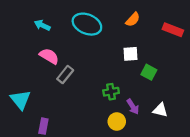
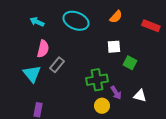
pink semicircle: (49, 56) -> (43, 49), turned 72
green cross: (111, 92) -> (97, 80), size x1.5
cyan triangle: (20, 100) -> (32, 74), moved

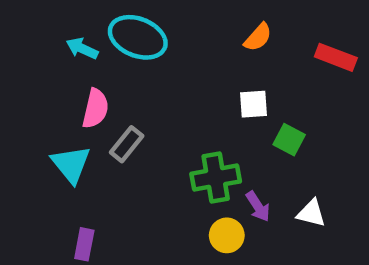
cyan ellipse: (76, 21) -> (138, 37), moved

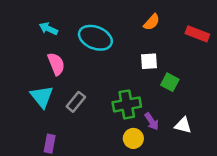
cyan ellipse: (138, 37) -> (95, 38), moved
pink semicircle: (95, 109) -> (56, 64), turned -35
gray rectangle: (127, 144) -> (76, 102), moved

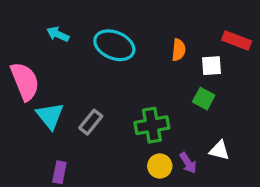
orange semicircle: (152, 22) -> (179, 50), moved, turned -36
white square: (149, 61) -> (212, 66), moved
pink semicircle: (56, 64) -> (25, 81), moved, size x1.4
purple arrow: (152, 121) -> (188, 163), moved

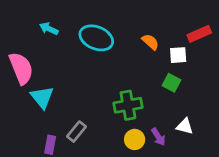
red rectangle: (237, 41) -> (199, 34), turned -45
orange semicircle: (179, 50) -> (150, 42), turned -54
gray rectangle: (91, 122) -> (77, 132), moved

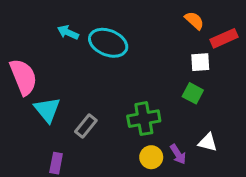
cyan arrow: (49, 29) -> (68, 32), moved
orange semicircle: (150, 42) -> (194, 20), moved
gray rectangle: (77, 132) -> (86, 126), moved

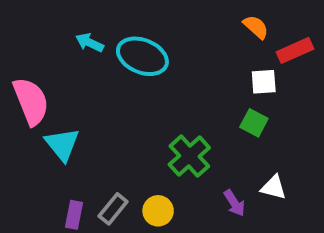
green cross: (144, 119) -> (189, 156), turned -32
gray rectangle: (86, 126) -> (113, 209), moved
yellow circle: (151, 157) -> (158, 211), moved

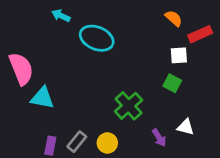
cyan arrow: (90, 43) -> (61, 16), moved
cyan triangle: (62, 144) -> (42, 98), turned -40

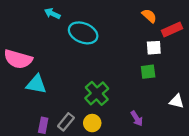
pink semicircle: (21, 69) -> (18, 59), turned 128
green square: (172, 83) -> (148, 72), turned -35
green cross: (129, 106) -> (97, 93), moved
white triangle: (186, 127) -> (177, 101), moved

